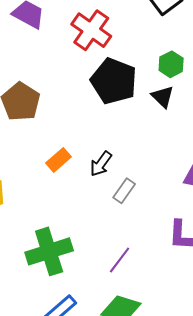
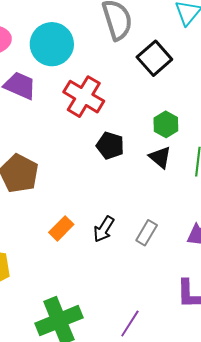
black pentagon: (114, 81) -> (110, 146), size x0.6
gray rectangle: (124, 191) -> (147, 233), moved

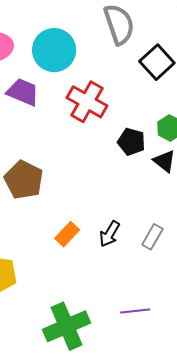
black pentagon: (110, 146) -> (131, 142), moved
purple line: (130, 324) -> (135, 311), moved, turned 52

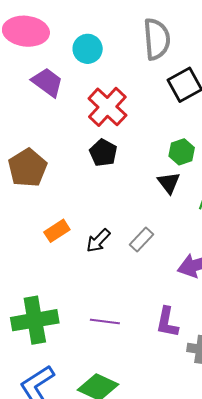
cyan circle: (54, 50) -> (88, 49), size x0.7
black pentagon: (131, 142) -> (103, 153), moved
gray rectangle: (152, 237) -> (142, 240), moved

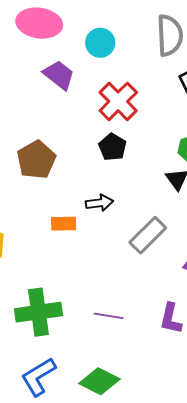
orange rectangle: (57, 231) -> (64, 224), turned 30
gray rectangle: (142, 240) -> (148, 235), size x1.5
black arrow: (98, 241) -> (99, 203), moved, turned -144

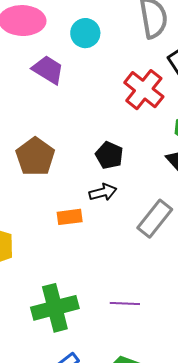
red cross: (118, 101) -> (144, 90), moved
black pentagon: (112, 147) -> (109, 155), moved

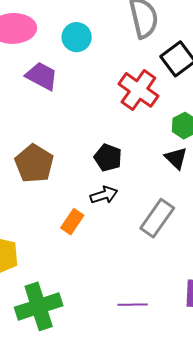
orange rectangle: (70, 217) -> (72, 222), turned -45
green cross: (55, 308) -> (39, 306), moved

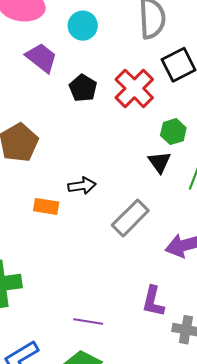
black pentagon: (108, 158) -> (83, 88), moved
orange rectangle: (72, 222) -> (46, 206), turned 55
purple line: (133, 305) -> (88, 322), moved

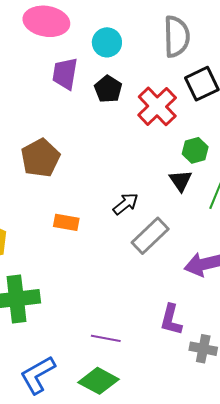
purple trapezoid: (41, 58) -> (65, 74), turned -120
black pentagon: (83, 88) -> (108, 89), moved
black arrow: (82, 186) -> (126, 204), moved, turned -32

